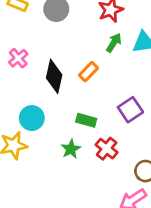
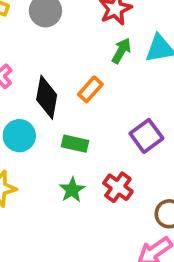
cyan circle: (32, 118) -> (19, 136), moved
green rectangle: (86, 120) -> (75, 144), moved

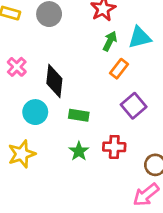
orange rectangle: (90, 89) -> (119, 69), moved
red cross: (118, 187) -> (114, 147), turned -30

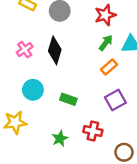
black diamond: (54, 81) -> (55, 50), moved
green star: (79, 151) -> (60, 139), moved

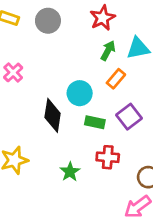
black diamond: (55, 50) -> (53, 115), moved
cyan circle: (33, 90) -> (80, 93), moved
green rectangle: (68, 99) -> (95, 122), moved

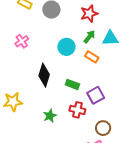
orange rectangle: (116, 79) -> (92, 57), turned 72
cyan circle: (80, 93) -> (66, 47), moved
purple square: (129, 117) -> (96, 95), moved

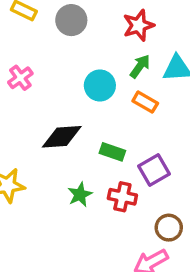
black diamond: (44, 75) -> (62, 137), turned 70
green star: (50, 116) -> (80, 195), moved

